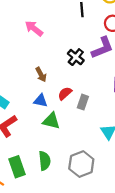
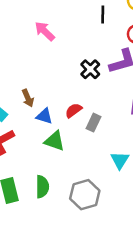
brown arrow: (41, 75) -> (28, 98), moved

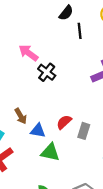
black cross: (90, 69) -> (47, 72), moved

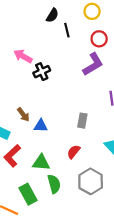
black cross: (47, 72) -> (42, 72), turned 35
red semicircle: (64, 122) -> (74, 152), moved
green triangle: (50, 152) -> (41, 163), moved

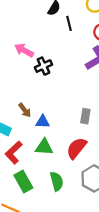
red semicircle: (74, 152) -> (77, 148), size x1.5
green triangle: (41, 163) -> (44, 147), moved
green rectangle: (28, 194) -> (23, 181), moved

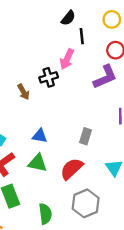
pink arrow: (24, 50) -> (67, 59), moved, turned -102
brown arrow: (25, 110) -> (23, 92), moved
green semicircle: (57, 181) -> (45, 214), moved

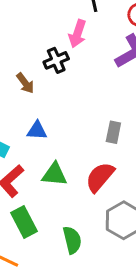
blue triangle: (40, 136) -> (37, 131), moved

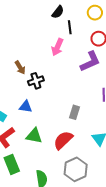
black cross: (56, 60) -> (36, 81), moved
brown arrow: (25, 83) -> (20, 68), moved

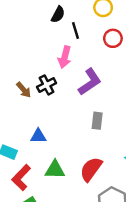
purple L-shape: (90, 62) -> (90, 82), moved
black cross: (36, 81) -> (47, 85), moved
gray rectangle: (74, 112) -> (97, 121), moved

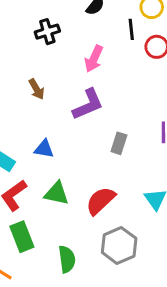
black line: (75, 30) -> (131, 29), moved
purple L-shape: (90, 82) -> (88, 104), moved
black cross: (47, 85) -> (47, 32), moved

